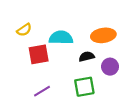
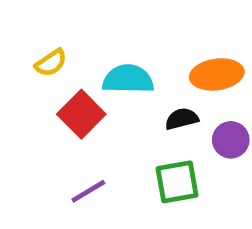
red square: (39, 54) -> (81, 114), turned -35

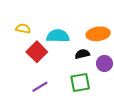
yellow semicircle: (51, 63) -> (23, 29), turned -136

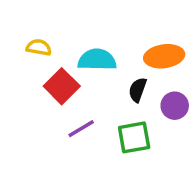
black semicircle: (82, 54) -> (138, 90), turned -56
purple line: (40, 87) -> (81, 129), moved

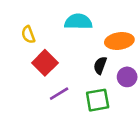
yellow semicircle: (39, 47) -> (28, 35), turned -120
cyan semicircle: (97, 60) -> (78, 22), moved

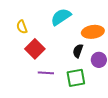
cyan semicircle: (78, 22) -> (61, 17), turned -35
purple line: (59, 94) -> (46, 73), turned 35

